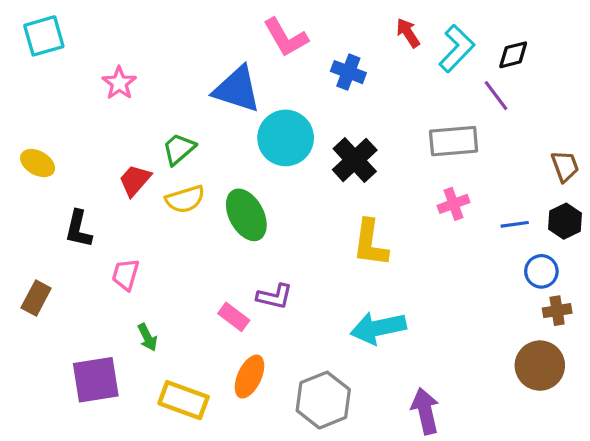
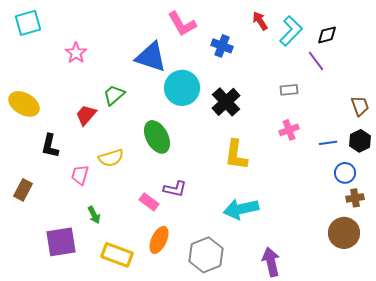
gray rectangle: (454, 141) -> (289, 90), size x0.6
yellow ellipse: (38, 163) -> (24, 104), size x1.4
yellow semicircle: (185, 199) -> (111, 158), moved

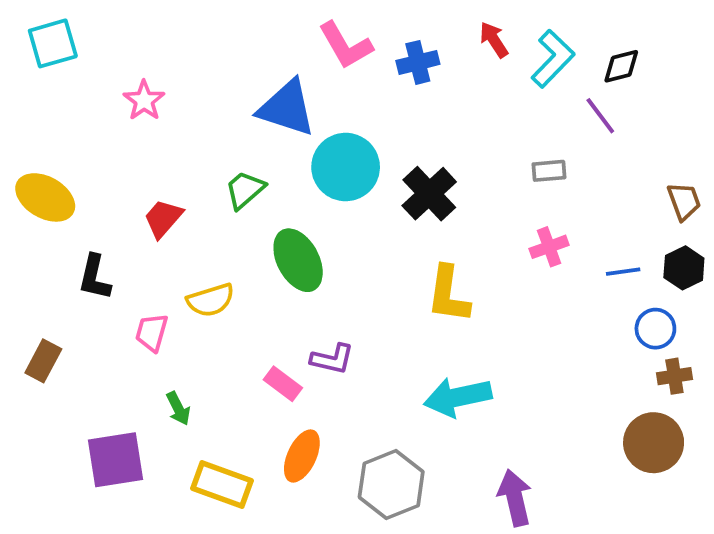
blue cross: (222, 46) -> (418, 62), moved, turned -35
green trapezoid: (114, 95) -> (245, 190), moved

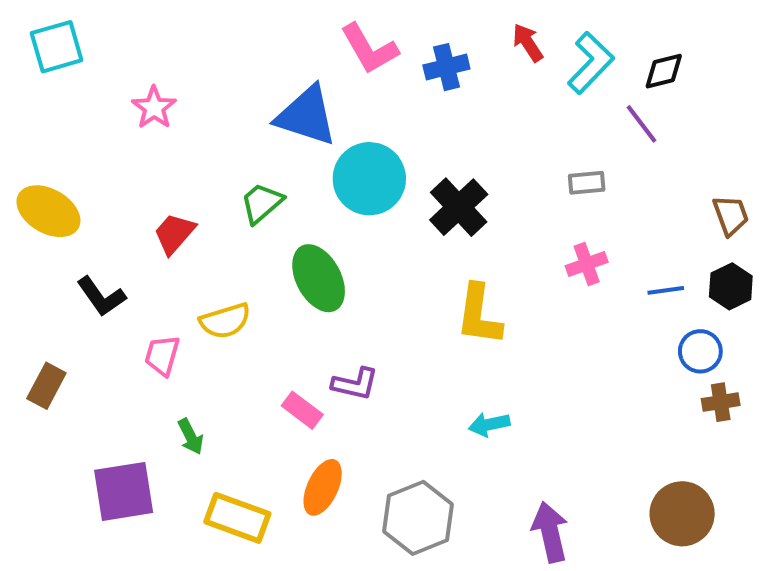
black L-shape: (95, 277) -> (101, 296), turned -48
cyan arrow: (458, 397) -> (489, 424), size x0.6
brown circle: (654, 443) -> (682, 514), moved

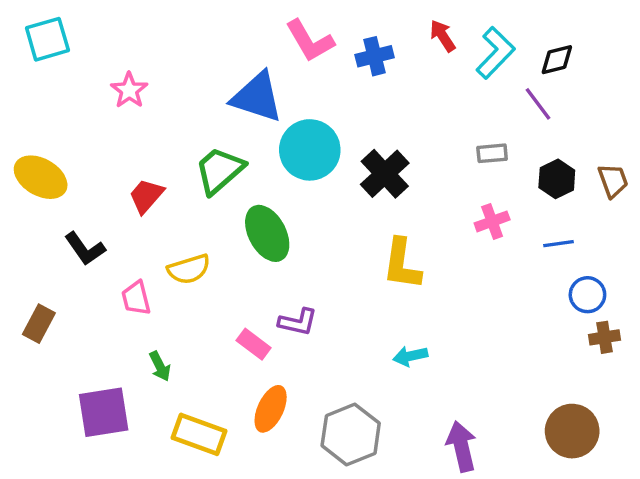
green trapezoid: (262, 203) -> (219, 170), size x1.4
black hexagon: (731, 286) -> (557, 179), moved
pink trapezoid: (162, 355) -> (136, 298), turned -30

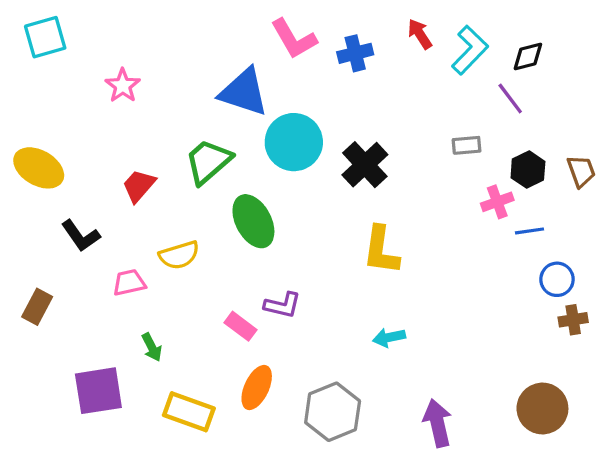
pink cross: (492, 221) -> (497, 202), moved
pink trapezoid: (136, 298) -> (129, 283), turned 92

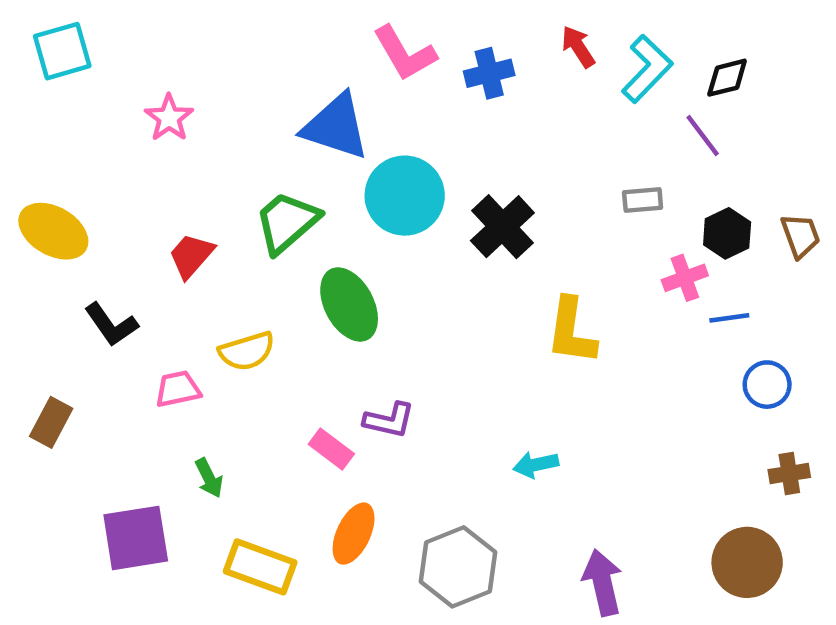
yellow L-shape: (381, 250) -> (571, 331), moved
brown cross: (573, 320) -> (789, 473), moved

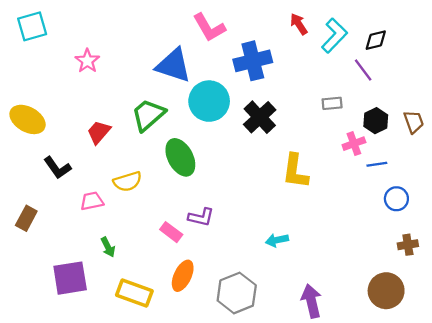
blue cross: (489, 73) -> (253, 61), moved, size x1.5

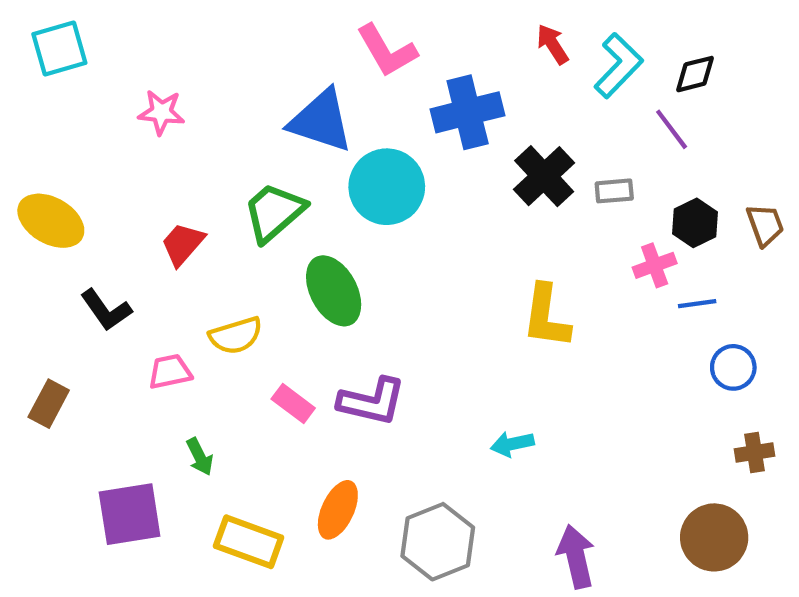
pink star: (87, 61) -> (161, 112), turned -30
black cross: (260, 117) -> (544, 176), moved
purple L-shape: (201, 217) -> (372, 401), size x1.4
pink rectangle: (171, 232) -> (293, 404), moved

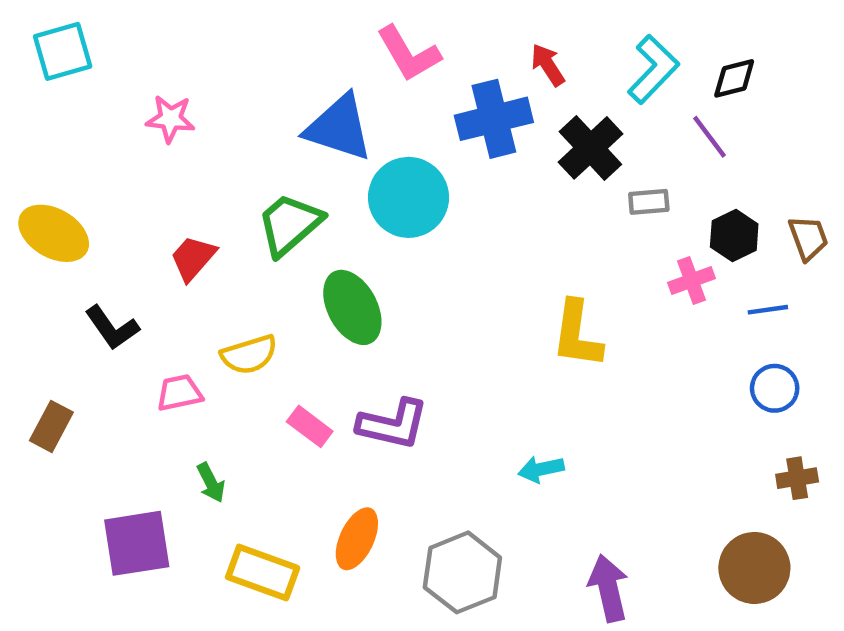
red arrow: (553, 44) -> (548, 65), moved
black cross: (544, 176) -> (590, 148), moved
blue line: (697, 304) -> (768, 310), moved

